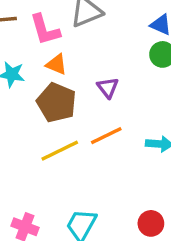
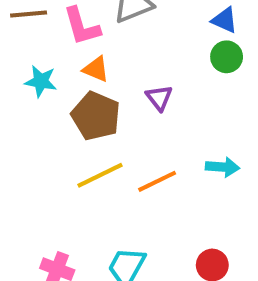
orange line: (106, 136) -> (157, 181), moved

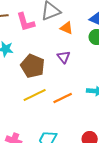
orange triangle: (96, 69) -> (67, 28), moved

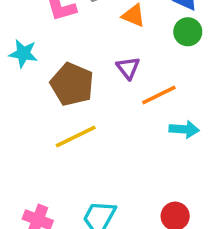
orange line: (63, 98) -> (159, 95), moved

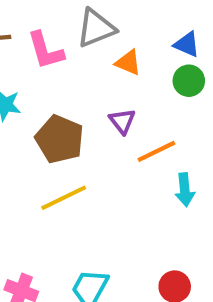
cyan arrow: (184, 129) -> (185, 190), turned 80

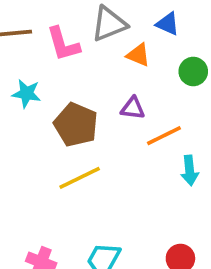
blue triangle: (187, 44) -> (168, 24), moved
purple triangle: (122, 121) -> (133, 108), turned -45

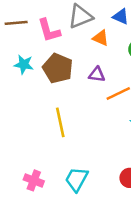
brown pentagon: (76, 125) -> (58, 68), moved
yellow line: (80, 178) -> (60, 122), turned -76

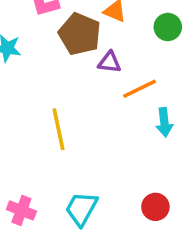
brown pentagon: (58, 68) -> (80, 34), moved

